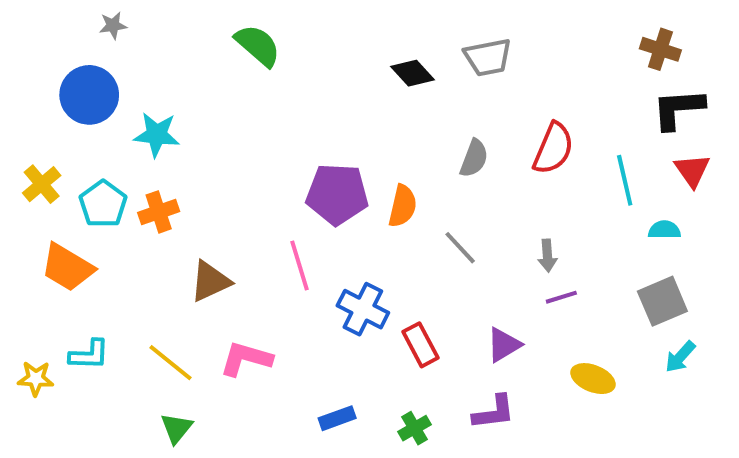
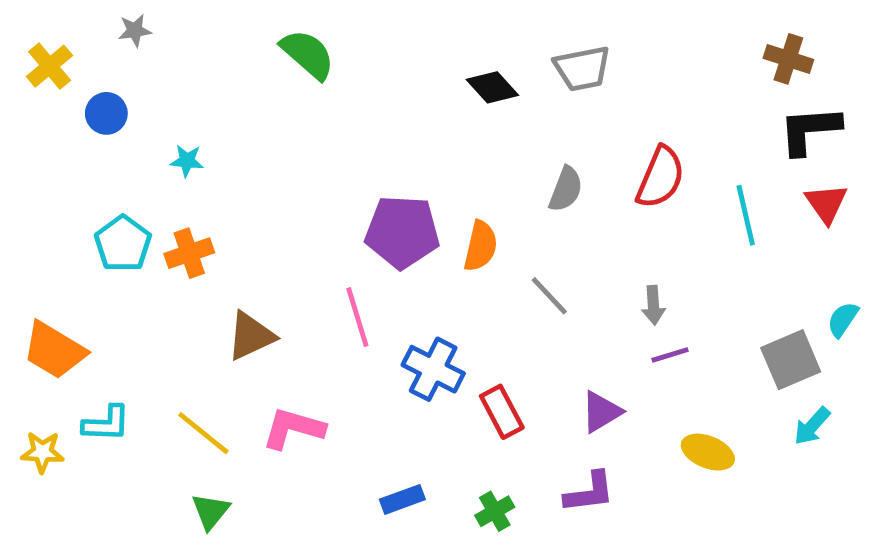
blue circle: (89, 95) -> (106, 113), size x0.6
cyan star: (157, 135) -> (187, 161), size x0.6
yellow cross: (42, 184) -> (50, 66), moved
cyan semicircle: (664, 230) -> (843, 319), moved, turned -56
orange trapezoid: (67, 267) -> (54, 350), moved

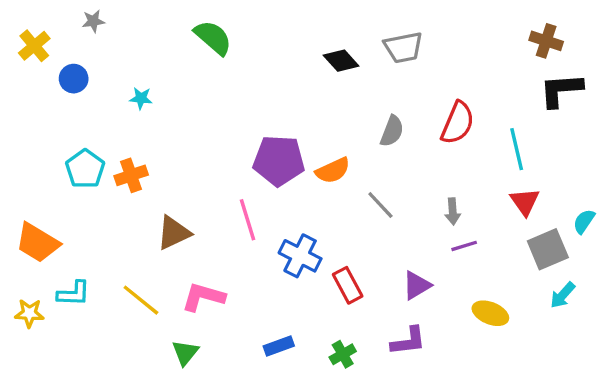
cyan star: (187, 161) -> (141, 98), moved
red triangle: (826, 203) -> (525, 202), moved
orange semicircle: (480, 246) -> (333, 170), turned 52
green triangle: (211, 511) -> (185, 353), moved

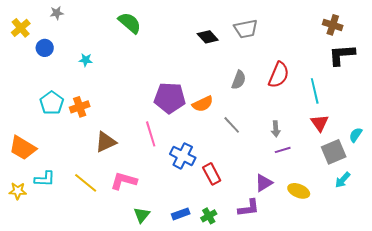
purple triangle: (417, 285) -> (264, 183), moved
blue rectangle: (279, 346) -> (181, 214), moved
green triangle: (185, 353) -> (142, 215), moved

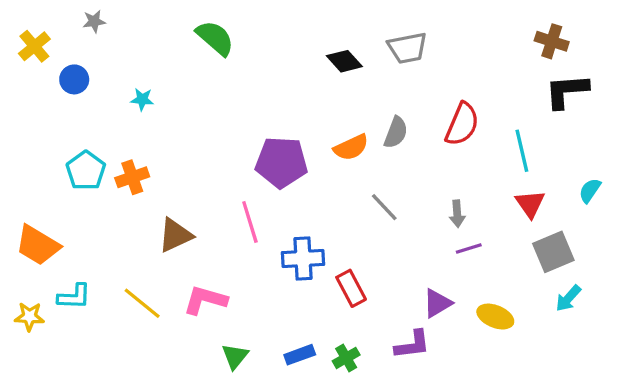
orange semicircle: (203, 104) -> (351, 147), moved
cyan semicircle: (356, 135) -> (590, 191), moved
blue cross: (183, 156) -> (303, 258), turned -30

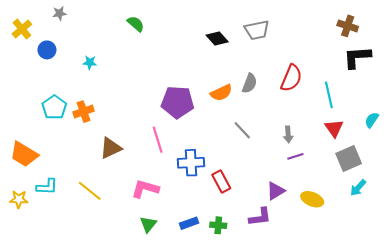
green semicircle: (215, 38) -> (136, 24), size x0.7
pink L-shape: (205, 300) -> (145, 189), moved
green cross: (346, 358) -> (218, 225), turned 35

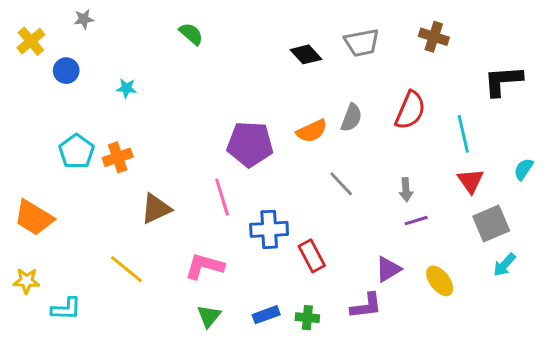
brown cross: (348, 26) -> (434, 37), moved
cyan L-shape: (47, 187) -> (66, 309), moved
yellow ellipse: (312, 199) -> (440, 281), turned 30

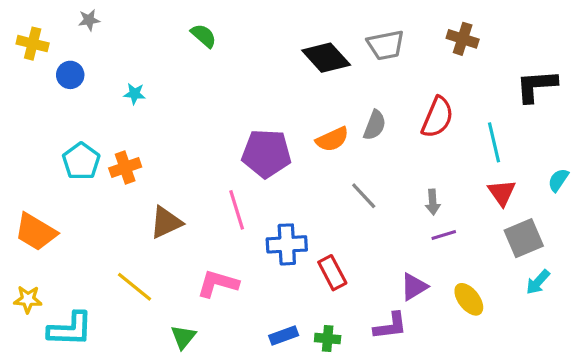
yellow cross: (31, 41) -> (33, 44), turned -36
black diamond: (306, 54) -> (326, 58), size x1.4
cyan L-shape: (66, 309) -> (70, 329), size x1.4
green triangle: (209, 316) -> (183, 337), moved

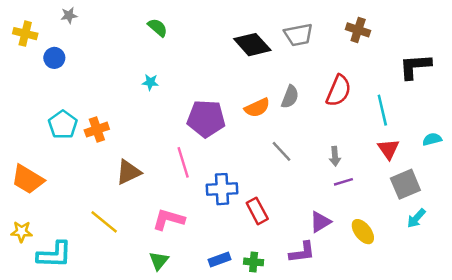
cyan star: (135, 94) -> (150, 82), moved
cyan semicircle: (558, 180) -> (432, 139), turned 42
green triangle: (183, 337) -> (159, 261), moved

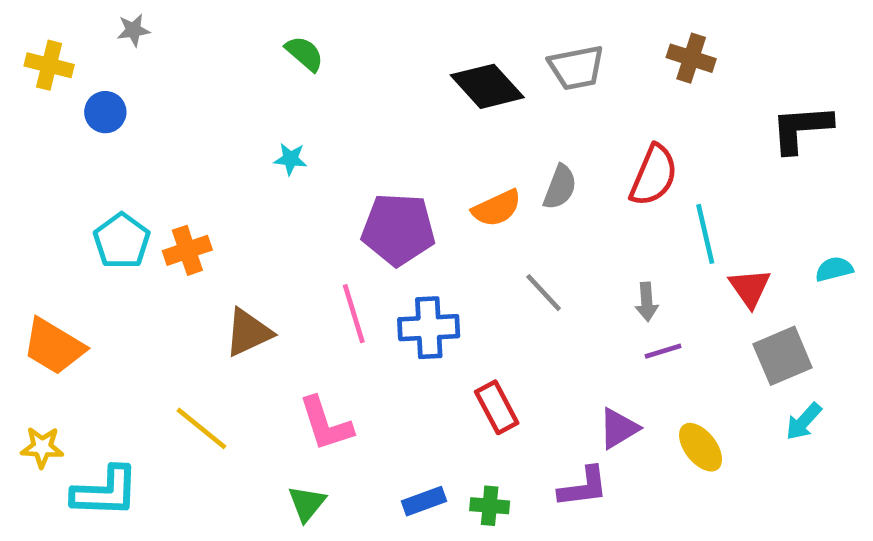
cyan line: (382, 110) -> (705, 234), moved
blue cross: (222, 189) -> (429, 328), moved
pink L-shape: (169, 219) -> (326, 424), turned -124

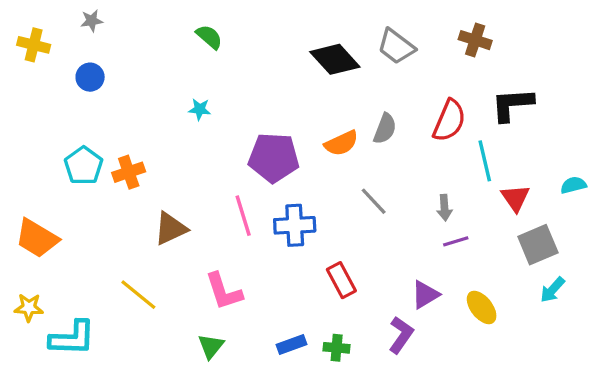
gray trapezoid: (576, 68) -> (396, 46), turned 48
blue circle: (105, 112) -> (90, 77), moved
black L-shape: (801, 128) -> (512, 104), moved
purple L-shape: (583, 487) -> (401, 335), turned -48

